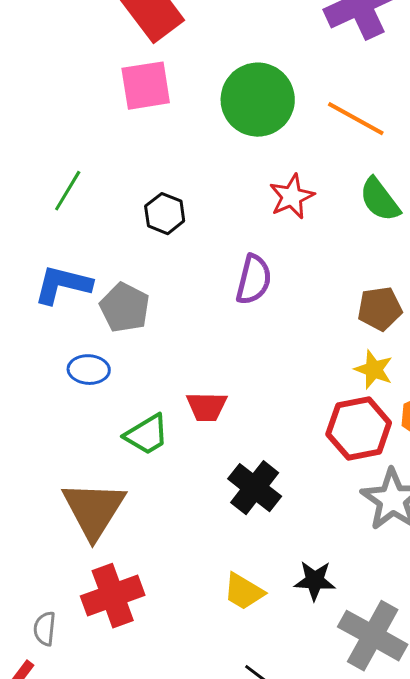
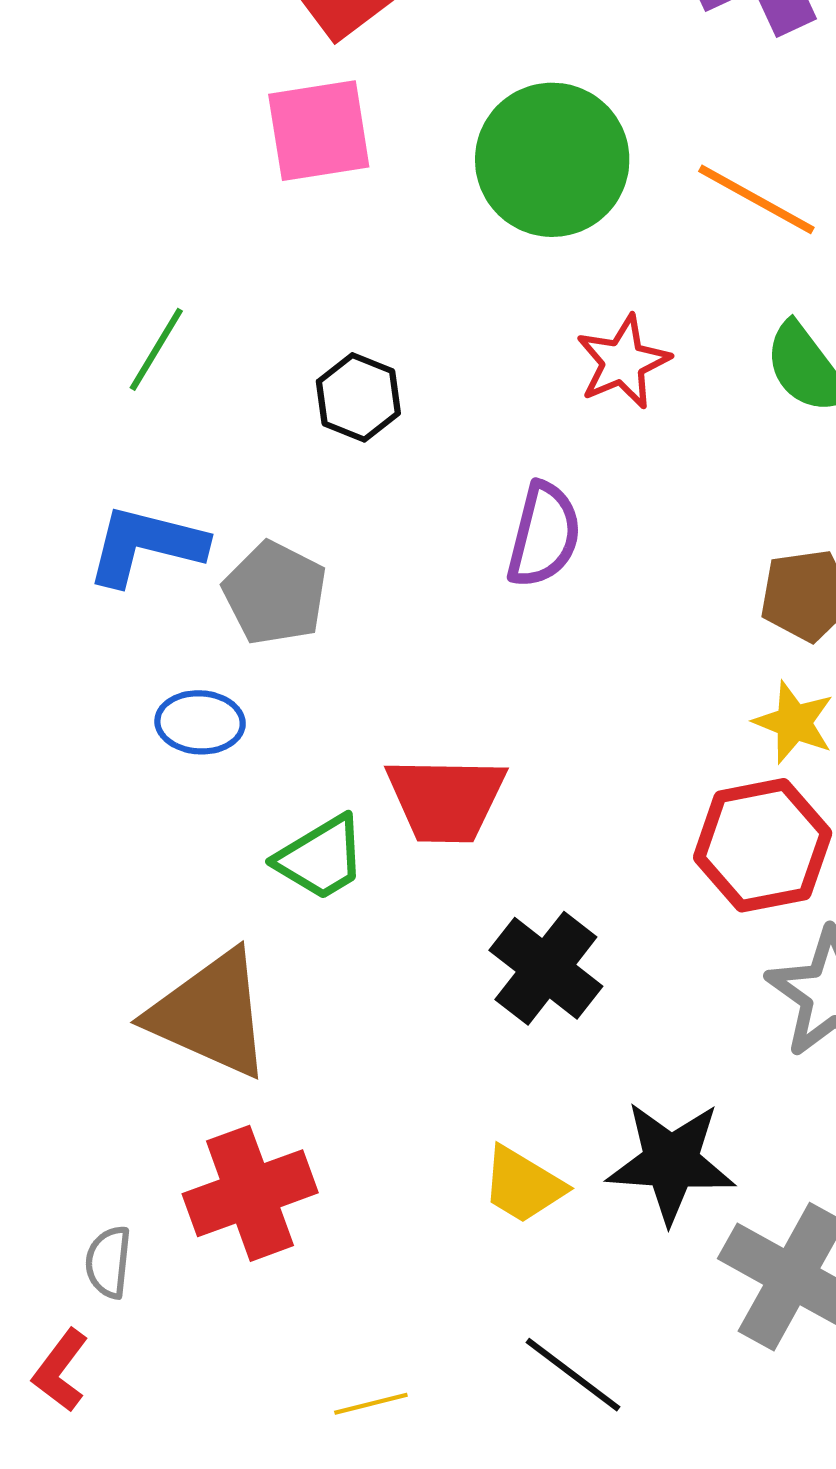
red trapezoid: (207, 407) -> (446, 799), size x1.4
brown triangle: (94, 510) -> (210, 1014), turned -38
black star: (315, 581) -> (671, 1162), size x1.5

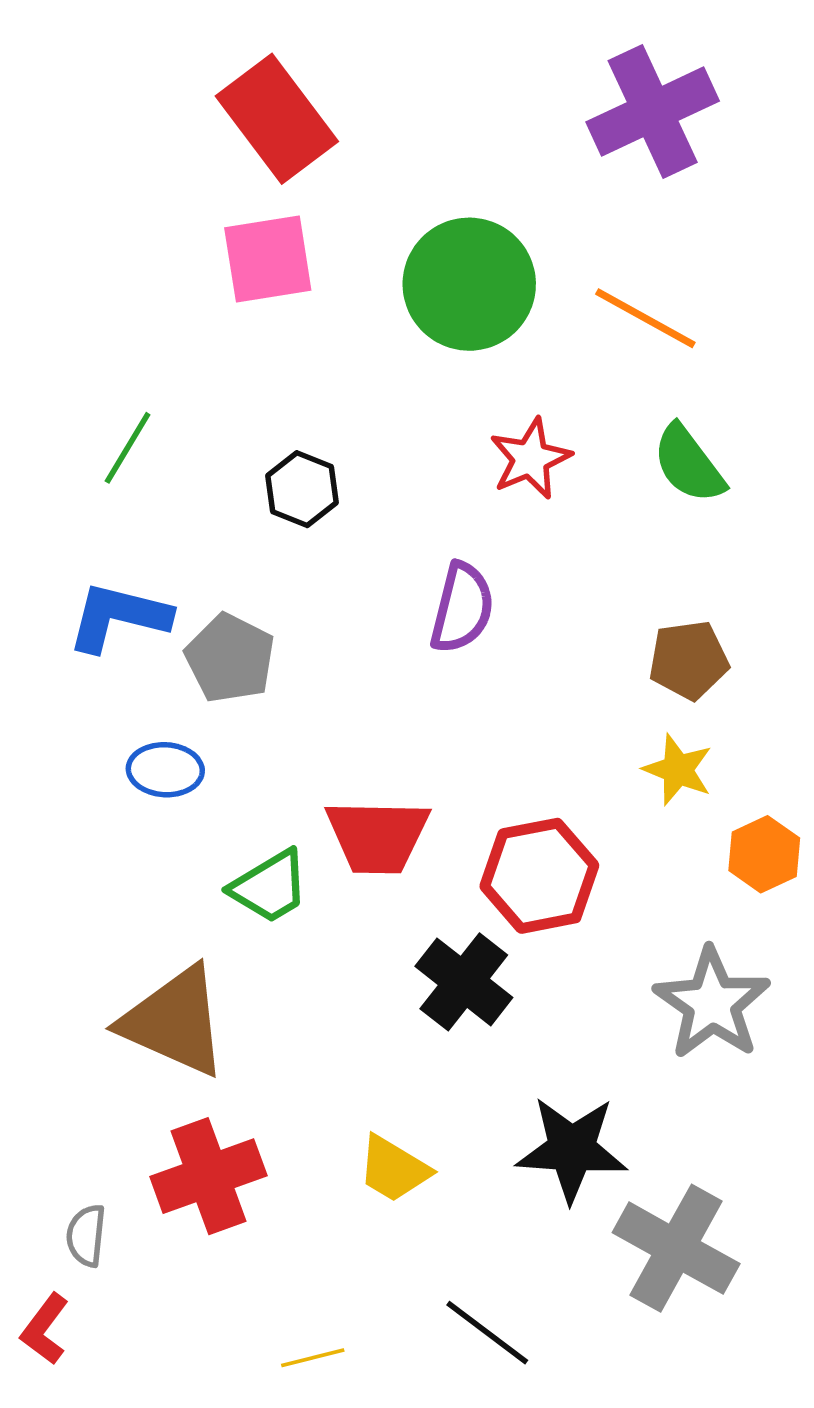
red hexagon: (763, 845) -> (539, 876), moved
yellow trapezoid: (523, 1185) -> (394, 1169), moved

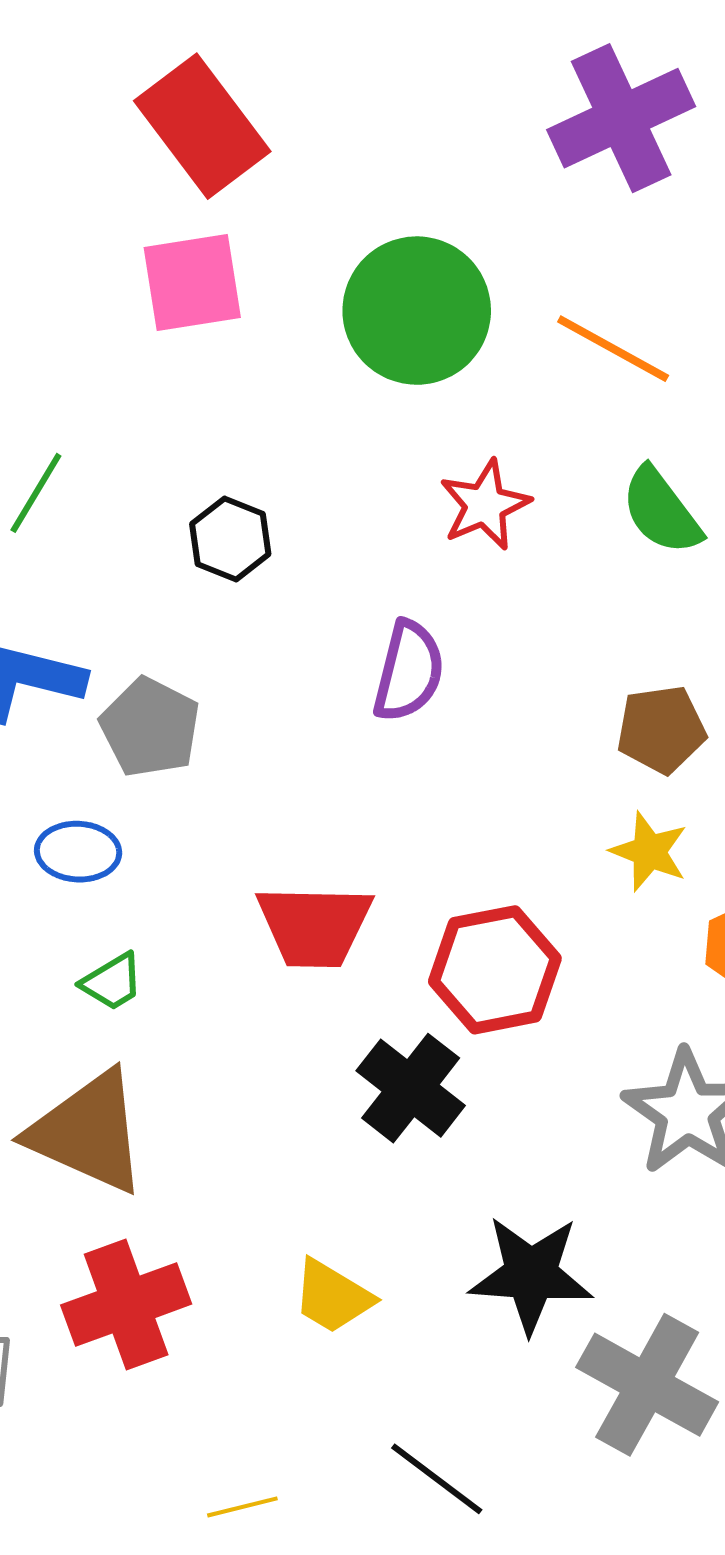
green trapezoid: (270, 887) -> (112, 982), moved, size x0.7

